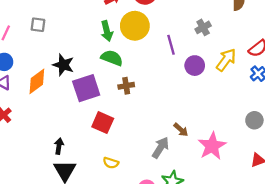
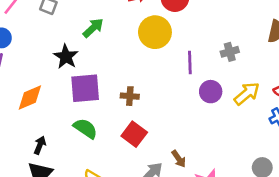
green arrow: (107, 31) -> (93, 28), moved, turned -132
green semicircle: (112, 58) -> (85, 128), moved
orange diamond: (37, 81) -> (30, 98), moved
red square: (103, 123) -> (134, 134), moved

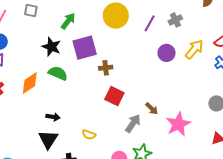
purple line: (190, 63) -> (150, 23), moved, turned 42
purple square: (85, 88) -> (85, 48), moved
green semicircle: (85, 128) -> (58, 73), moved
black arrow: (40, 145) -> (53, 117), moved, turned 88

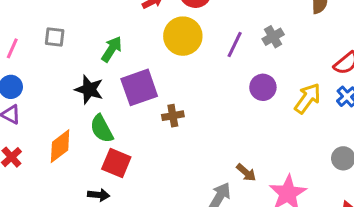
yellow arrow: (194, 49) -> (308, 98), moved
green semicircle: (58, 73) -> (102, 129), turned -138
red square: (114, 96) -> (116, 163), moved

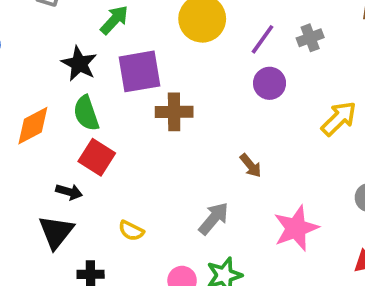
purple circle: (263, 87) -> (270, 83), moved
brown cross: (173, 116) -> (174, 112), size x1.4
brown arrow: (246, 173) -> (251, 166), moved

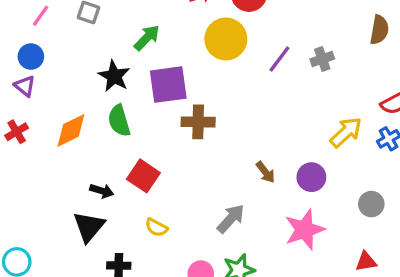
purple circle: (270, 83) -> (311, 177), moved
red square: (97, 157) -> (143, 176), moved

